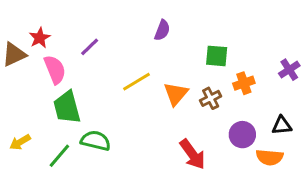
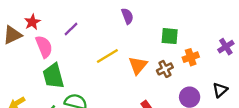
purple semicircle: (162, 30) -> (127, 16), turned -42
black triangle: (282, 126) -> (220, 90), turned -35

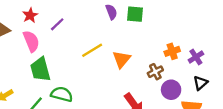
red star: (32, 22) -> (30, 15), moved
green square: (170, 36) -> (135, 14), moved
purple cross: (226, 47) -> (196, 57), moved
brown cross: (165, 69) -> (155, 72), moved

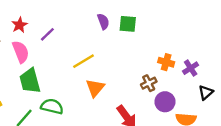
orange cross: (172, 51) -> (166, 62), turned 35
orange triangle: (121, 59) -> (95, 88), moved
black triangle: (200, 83) -> (206, 92), moved

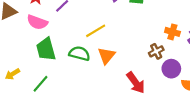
pink semicircle: (21, 52) -> (37, 22), turned 132
green semicircle: (52, 106) -> (79, 54), moved

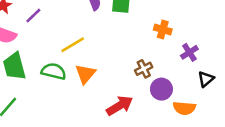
orange cross: (172, 32) -> (163, 29), moved
red arrow: (136, 83) -> (120, 106), turned -85

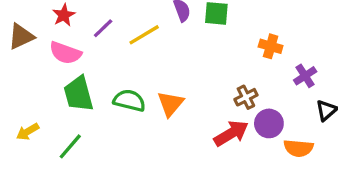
yellow line: (73, 45) -> (144, 35), moved
red arrow: (120, 106) -> (231, 133), moved

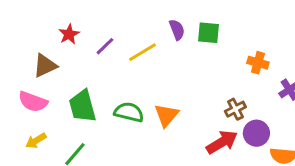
brown triangle: (21, 36) -> (45, 66), moved
pink semicircle: (65, 53) -> (33, 102), moved

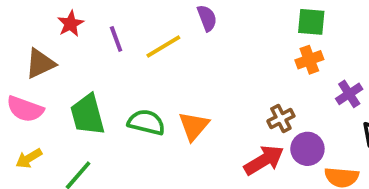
green square: (208, 33) -> (311, 22), moved
purple line: (105, 46) -> (116, 39), turned -66
orange cross: (258, 63) -> (309, 60), turned -36

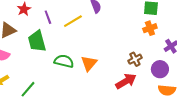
green trapezoid: (88, 115) -> (37, 41), moved
purple circle: (307, 149) -> (160, 69), moved

